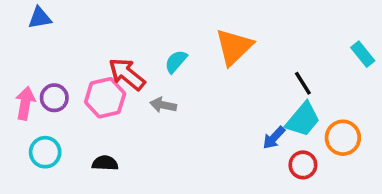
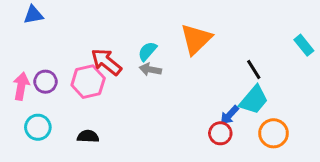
gray arrow: (163, 105) -> (150, 69), moved
orange circle: (343, 138) -> (274, 133), moved
red circle: (303, 165) -> (220, 133), moved

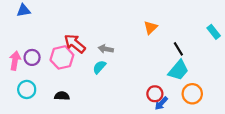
orange triangle: (196, 39) -> (151, 28), moved, size x0.6
cyan semicircle: (147, 51) -> (99, 67), moved
blue arrow: (229, 115) -> (161, 103), moved

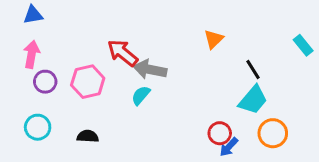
red arrow: (75, 44) -> (123, 53), moved
gray arrow: (106, 49) -> (150, 69), size x1.5
pink arrow: (15, 61) -> (32, 54), moved

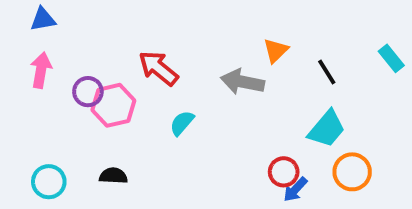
gray arrow: (150, 69) -> (243, 82), moved
black line: (253, 69) -> (327, 72), moved
purple circle: (45, 82) -> (88, 92), moved
cyan circle: (38, 127) -> (49, 182), moved

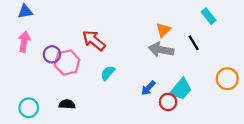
cyan rectangle: (391, 58) -> (209, 16), moved
gray arrow: (243, 82) -> (161, 50), moved
cyan trapezoid: (327, 129) -> (181, 89), moved
orange circle: (352, 172) -> (227, 79), moved
blue arrow: (295, 189) -> (148, 88), moved

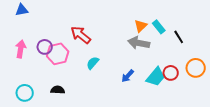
cyan rectangle: (209, 16) -> (159, 27), moved
pink arrow: (24, 42) -> (21, 49), moved
black line: (194, 43) -> (179, 37), moved
red circle: (168, 102) -> (171, 73), moved

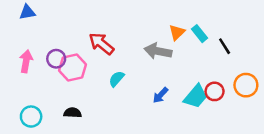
gray arrow: (139, 43) -> (158, 51), moved

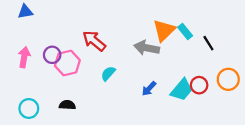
orange triangle: (177, 32) -> (164, 30), size x1.5

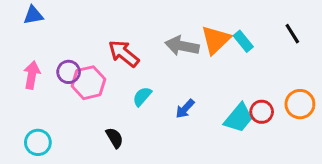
black line: (208, 43) -> (292, 34), moved
gray arrow: (147, 48) -> (182, 46), moved
blue arrow: (149, 89) -> (185, 109), moved
black semicircle: (67, 105) -> (115, 138), moved, turned 56

